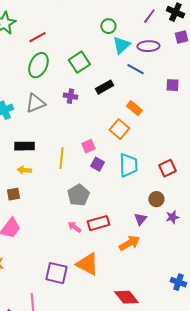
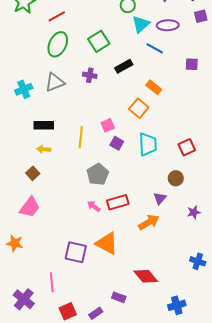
brown square: (13, 194) -> (33, 173), turned -32
purple star: (172, 217) -> (194, 212), moved

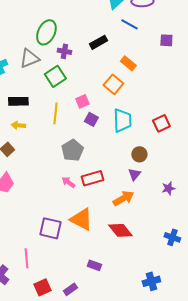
green square: (99, 41) -> (55, 76), moved
green ellipse: (58, 44) -> (46, 32), moved
brown circle: (176, 178) -> (139, 154), moved
red diamond: (146, 276) -> (120, 230), moved
purple rectangle: (119, 297) -> (94, 265), moved

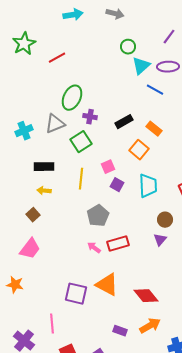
black rectangle: (98, 42) -> (124, 122), moved
orange arrow: (123, 198) -> (150, 326), moved

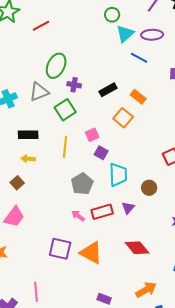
cyan trapezoid: (148, 186) -> (118, 175), moved
purple triangle: (160, 240) -> (128, 208), moved
purple square: (76, 294) -> (60, 249), moved
red diamond: (146, 296) -> (137, 248), moved
orange arrow: (150, 326) -> (146, 290), moved

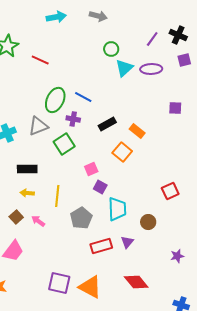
red line: (41, 26) -> (40, 60), turned 54
blue line: (139, 58) -> (83, 97), moved
yellow line: (65, 147) -> (57, 196), moved
pink arrow: (78, 216) -> (38, 221), moved

